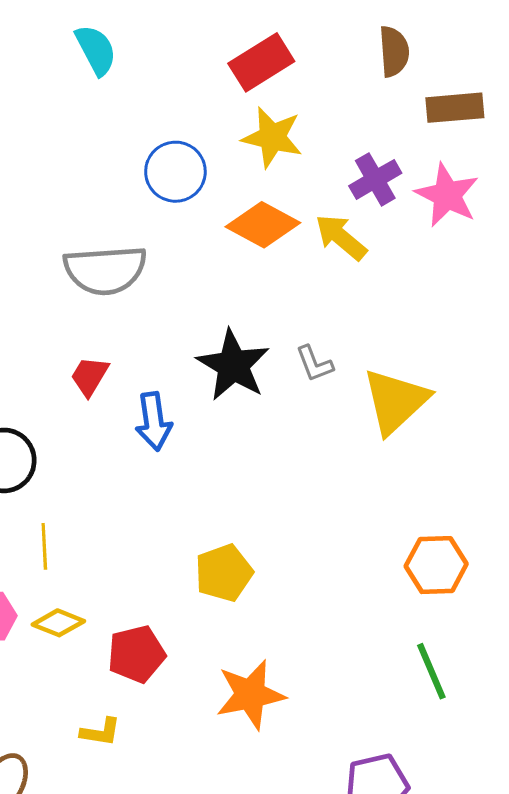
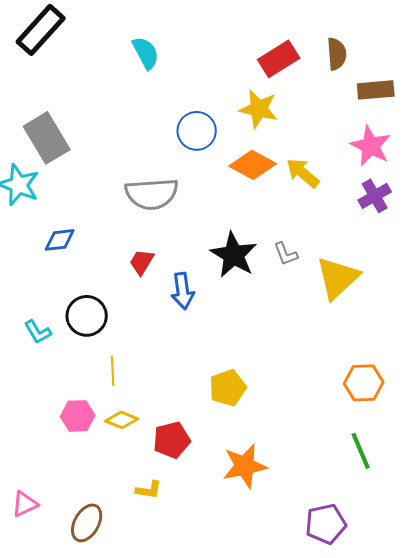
red rectangle: (261, 62) -> (279, 59), moved
purple cross: (375, 179) -> (375, 196), moved

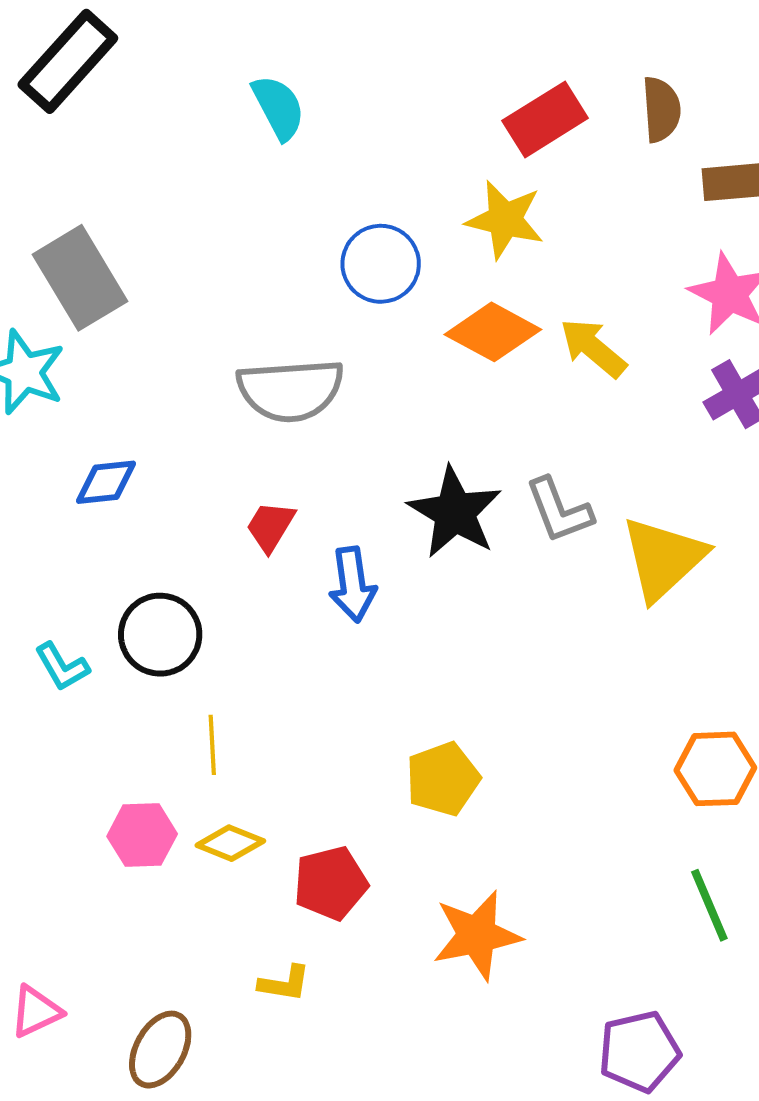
gray L-shape: (286, 254) -> (559, 510), size x1.4

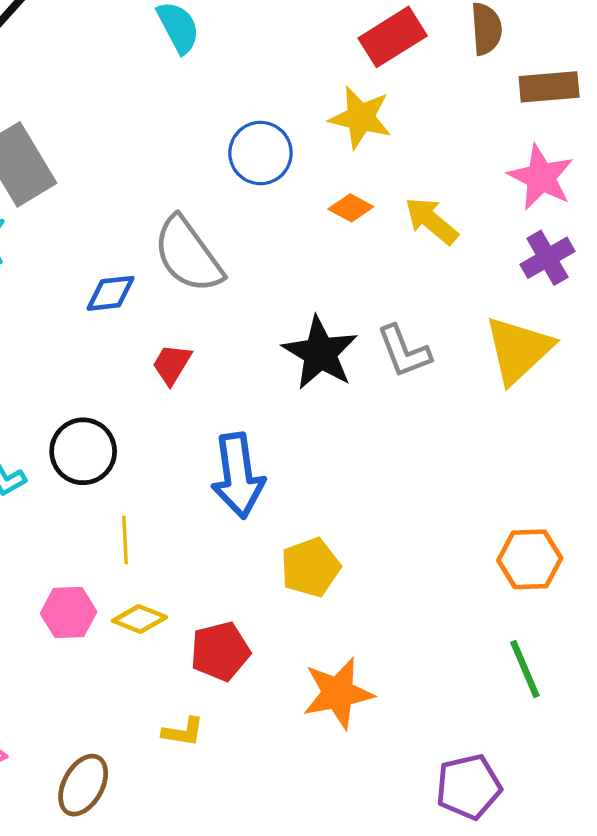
orange diamond: (493, 332) -> (351, 208), size x0.6
gray semicircle: (290, 390) -> (188, 255), turned 58
blue diamond: (106, 482) -> (111, 293), moved
yellow triangle: (663, 558) -> (518, 350), moved
blue arrow: (353, 584) -> (238, 475), moved, size x1.4

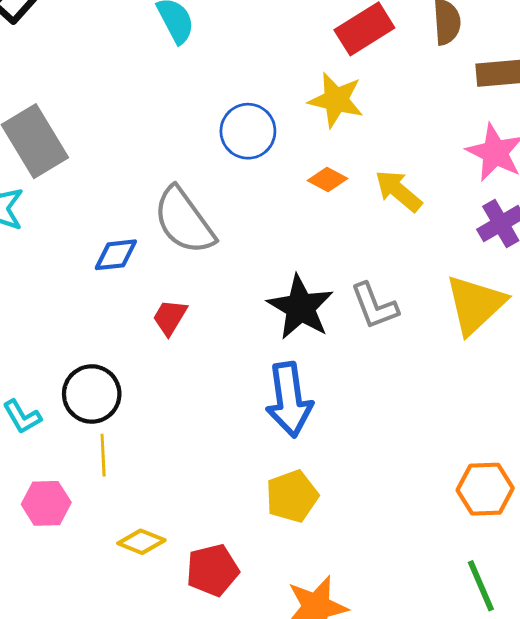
blue arrow: (238, 475) -> (289, 400), moved
yellow line: (125, 540) -> (103, 455), moved
pink hexagon: (69, 613) -> (46, 503), moved

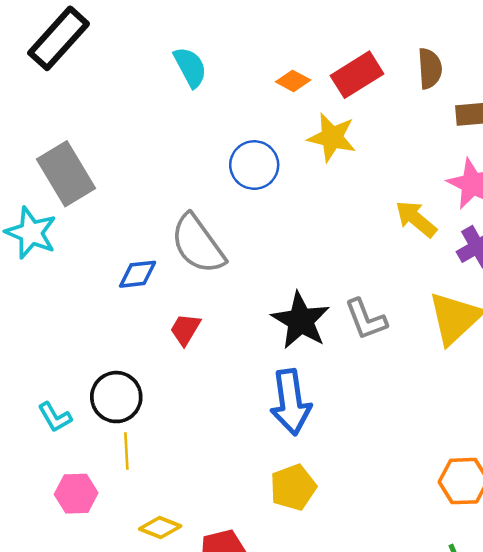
orange diamond: (327, 179) -> (293, 81), moved
yellow arrow: (399, 191) -> (416, 219), moved

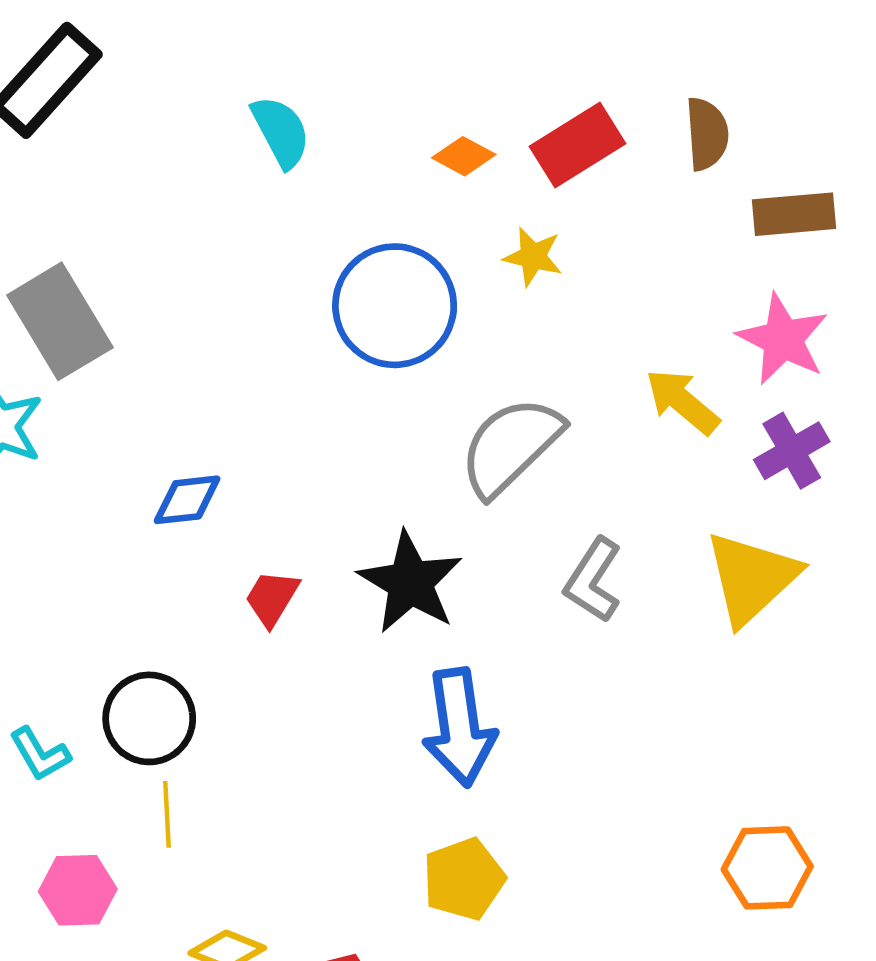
yellow star: (332, 137) -> (533, 257), size x0.7
blue circle: (254, 165) -> (395, 306), size x1.4
gray semicircle: (198, 244) -> (511, 446), moved, turned 82
gray L-shape: (366, 319) -> (593, 580), turned 54
black star: (301, 321) -> (410, 582), moved

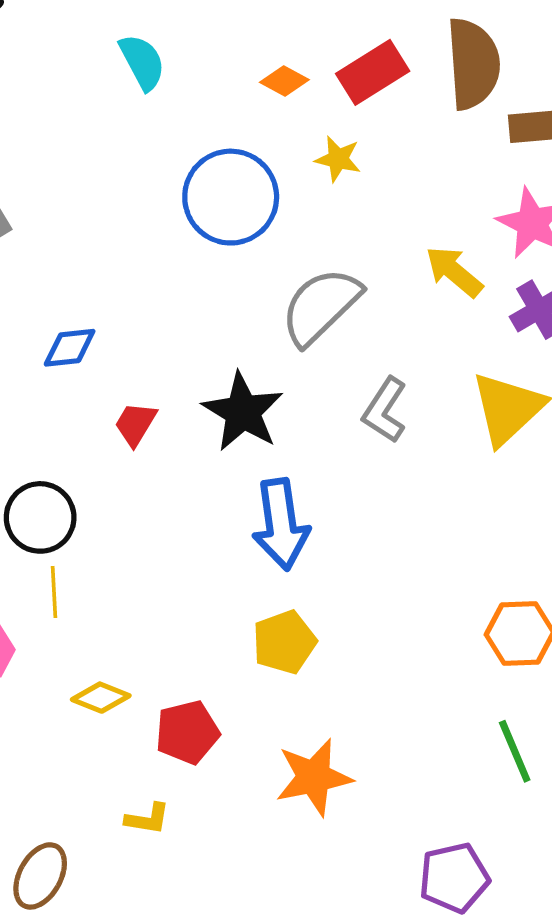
brown semicircle: (707, 134) -> (473, 64), size x1.6

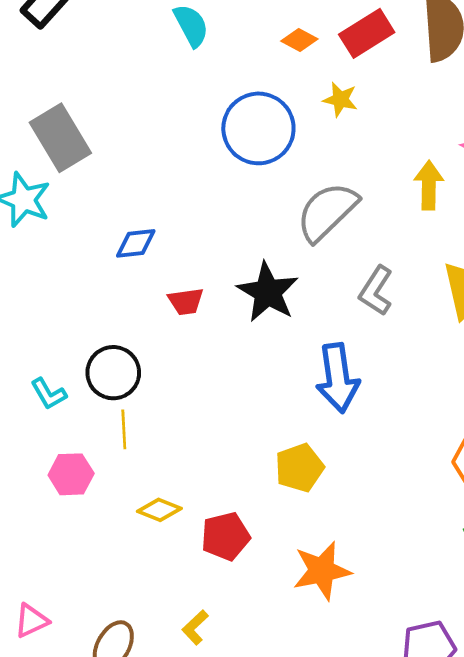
yellow arrow: (454, 272) -> (429, 185), turned 51
red trapezoid: (135, 424) -> (186, 301), turned -129
blue arrow: (281, 524) -> (338, 378), moved
yellow L-shape: (148, 819) -> (195, 627), moved, turned 128

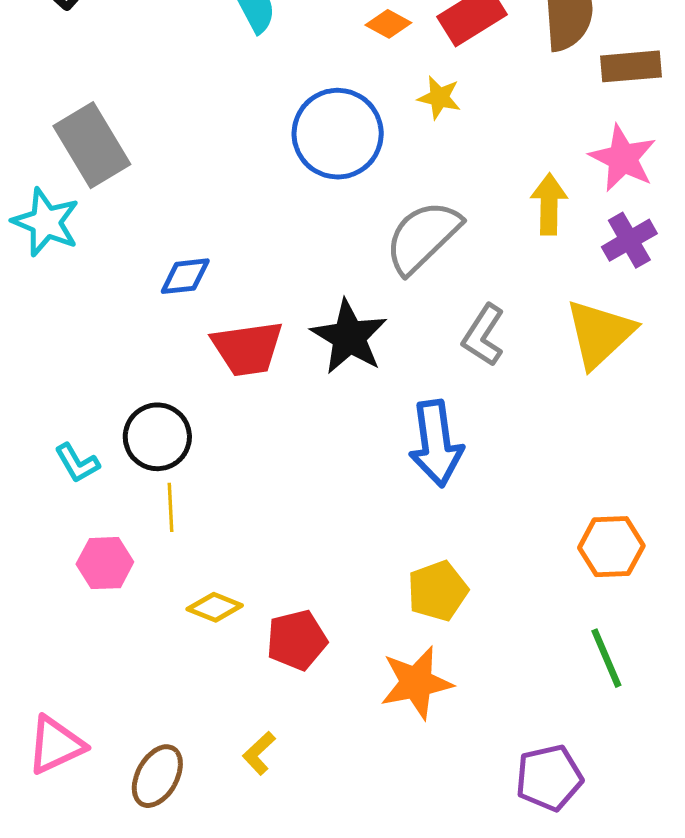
red trapezoid: (186, 301) -> (247, 348), size x1.6
yellow pentagon: (299, 468) -> (438, 591), moved
pink triangle: (31, 621) -> (56, 745), size x1.4

